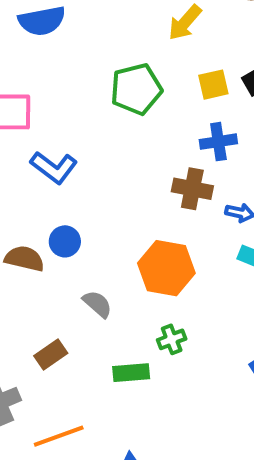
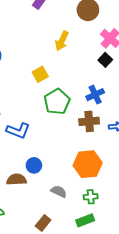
yellow square: (213, 85) -> (40, 74), moved
green pentagon: (136, 89) -> (57, 102), moved
green cross: (172, 339) -> (91, 197), moved, turned 32

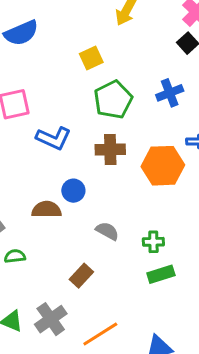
brown cross: (89, 121) -> (110, 150), moved
orange hexagon: (88, 164) -> (163, 166), moved
green rectangle: (85, 220) -> (161, 274), moved

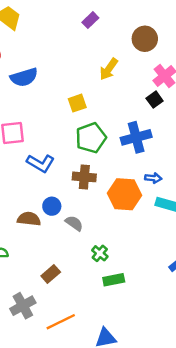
blue cross: (170, 93) -> (136, 137), size x1.4
gray semicircle: (107, 231) -> (74, 223), moved
green cross: (153, 242) -> (100, 253), moved, turned 35

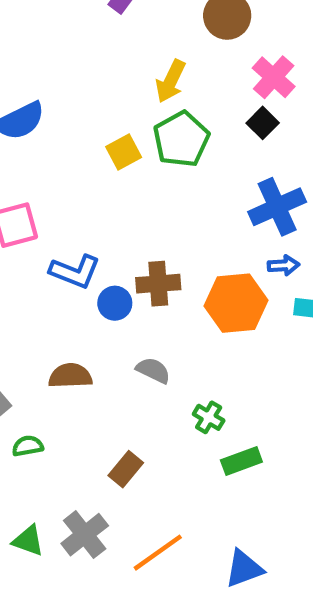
blue cross: (136, 137) -> (277, 207), moved
green pentagon: (91, 138) -> (181, 139), moved
blue circle: (52, 206) -> (115, 303), moved

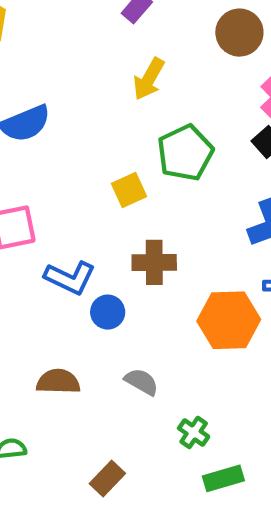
yellow arrow: (171, 81) -> (149, 79), moved
yellow square: (124, 152) -> (129, 190), moved
brown cross: (158, 284) -> (154, 262), moved

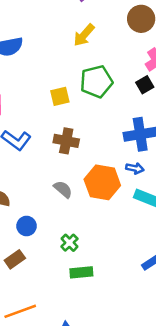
blue circle: (108, 312) -> (27, 226), moved
gray semicircle: (141, 382) -> (63, 189), moved

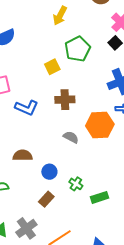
green cross: (69, 243) -> (76, 184), moved

